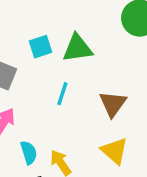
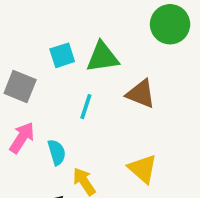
brown triangle: (113, 104) -> (141, 94), moved, turned -44
cyan semicircle: (29, 153) -> (57, 152), moved

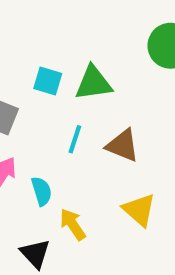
cyan square: (62, 55) -> (48, 81), turned 35
brown triangle: (141, 94) -> (123, 145), moved

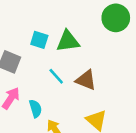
cyan line: (75, 139) -> (56, 76), turned -60

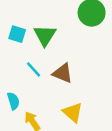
green triangle: (68, 41) -> (45, 35), turned -50

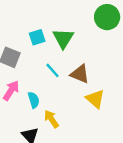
cyan square: (17, 34) -> (37, 37), turned -35
yellow triangle: (73, 112) -> (95, 99), moved

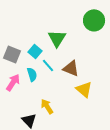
cyan square: (37, 37) -> (35, 51), moved, turned -32
cyan semicircle: (34, 100) -> (32, 74), moved

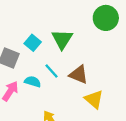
cyan square: (35, 51) -> (33, 43), moved
cyan semicircle: (32, 74) -> (33, 82), turned -56

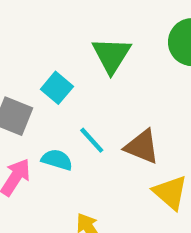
green triangle: (62, 39) -> (111, 55), moved

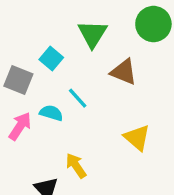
brown triangle: (142, 147) -> (124, 72), moved

